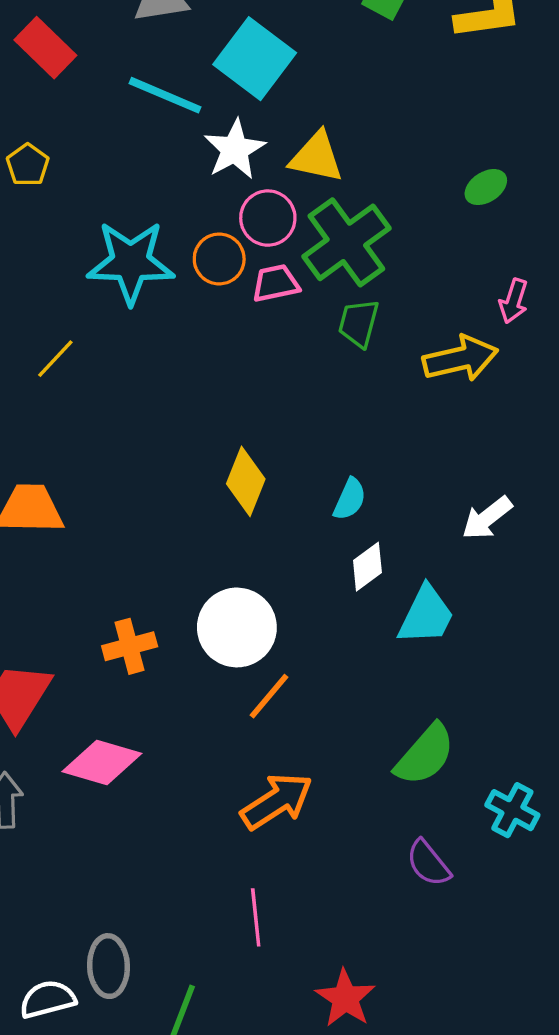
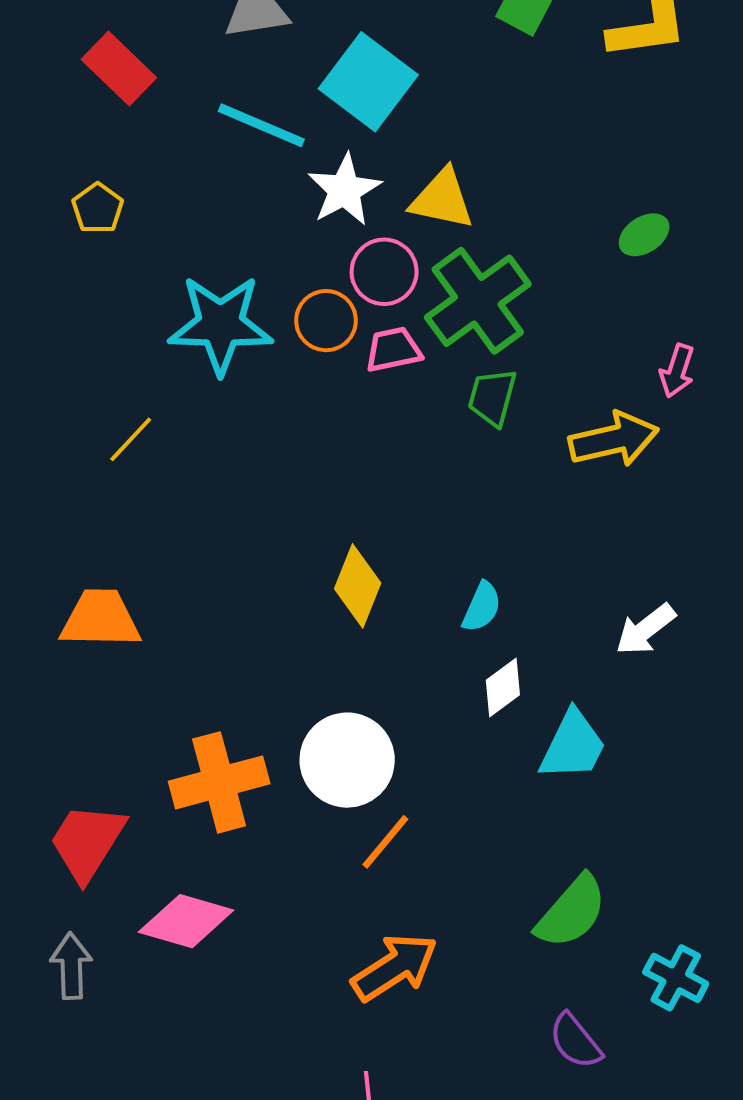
orange cross: (130, 646) -> (219, 782), size x1.5

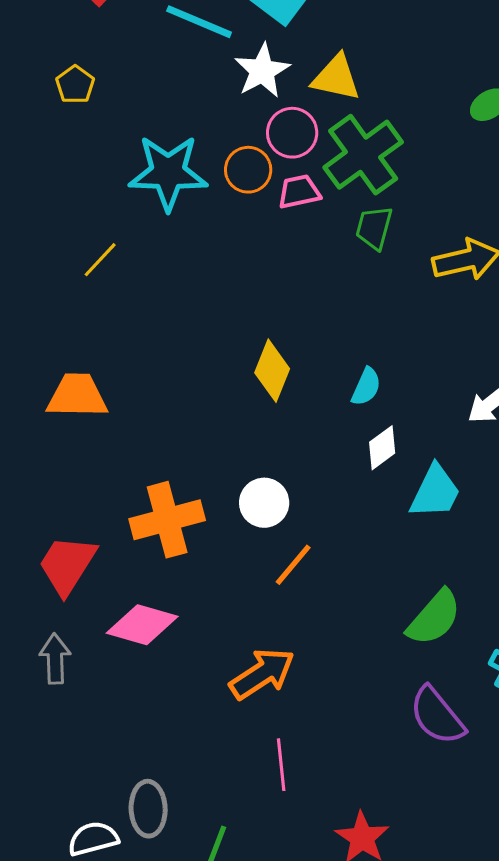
white circle: (347, 760) -> (264, 503), size x0.7
orange arrow: (395, 967) -> (262, 674), moved
purple semicircle: (575, 1041) -> (437, 716), size x1.4

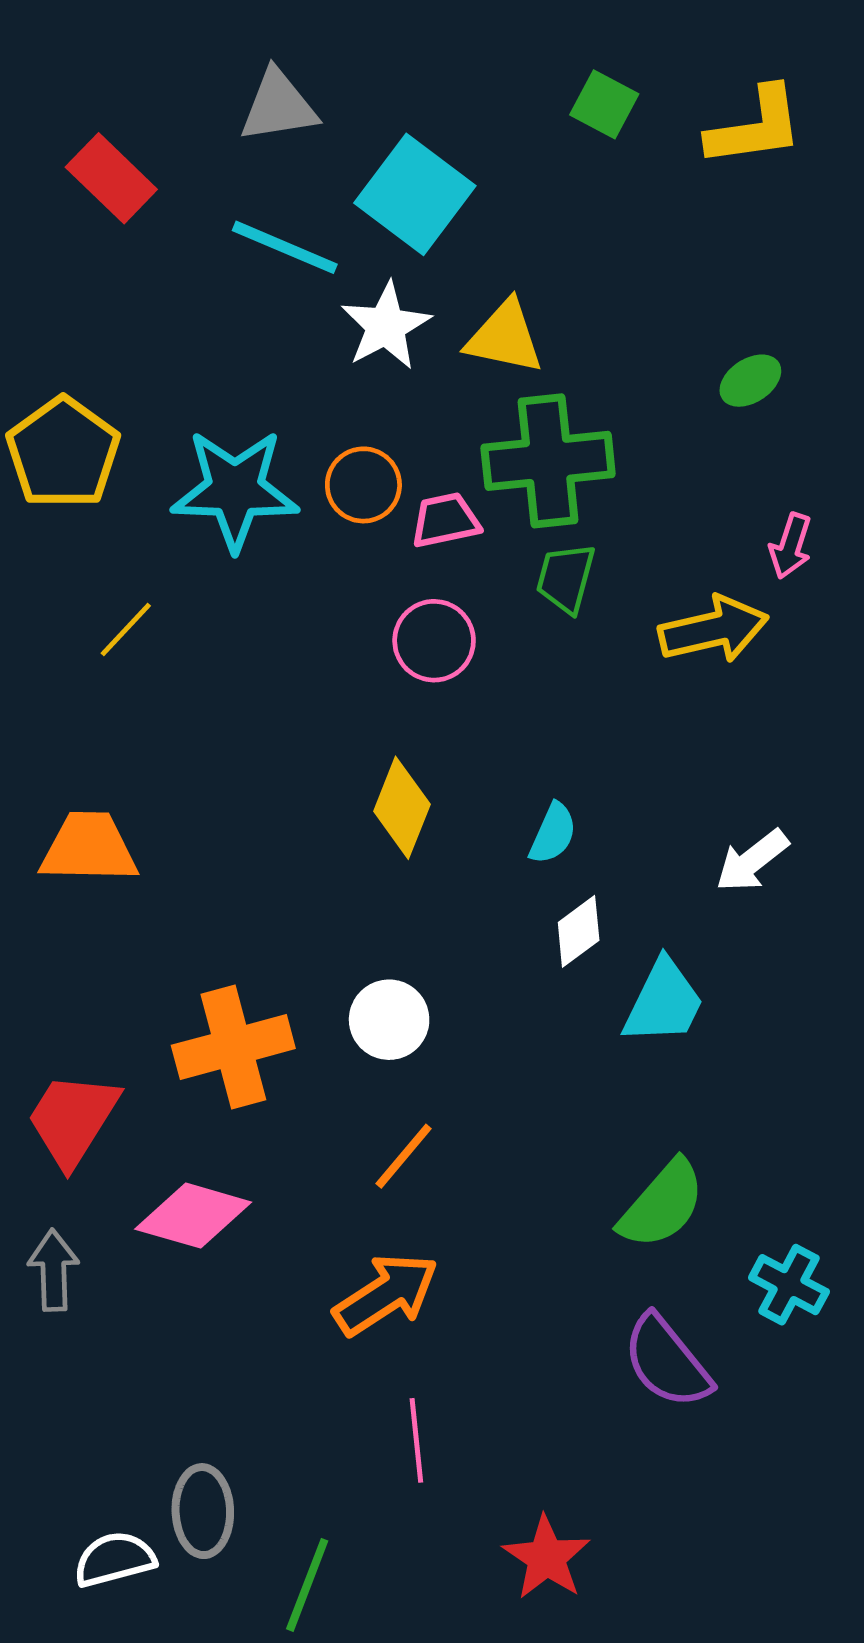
yellow pentagon: (75, 85) -> (63, 453), moved, size x1.8
pink circle: (292, 133) -> (434, 641), moved
green cross: (363, 155) -> (548, 461), turned 30
orange line: (293, 565) -> (404, 1156), moved

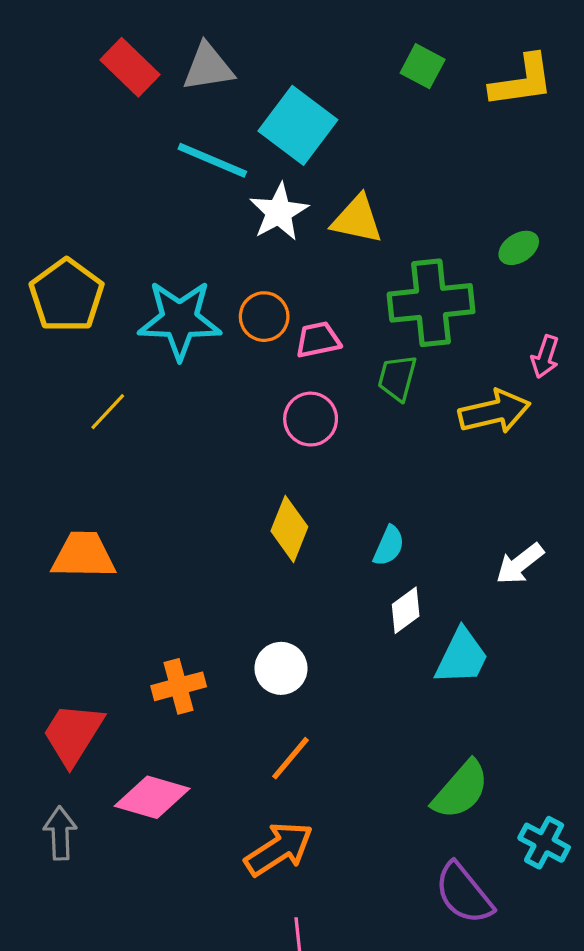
red rectangle: (111, 178) -> (130, 67), moved
green cross: (548, 461) -> (431, 303), moved
orange cross: (233, 1047) -> (179, 686), size x0.7

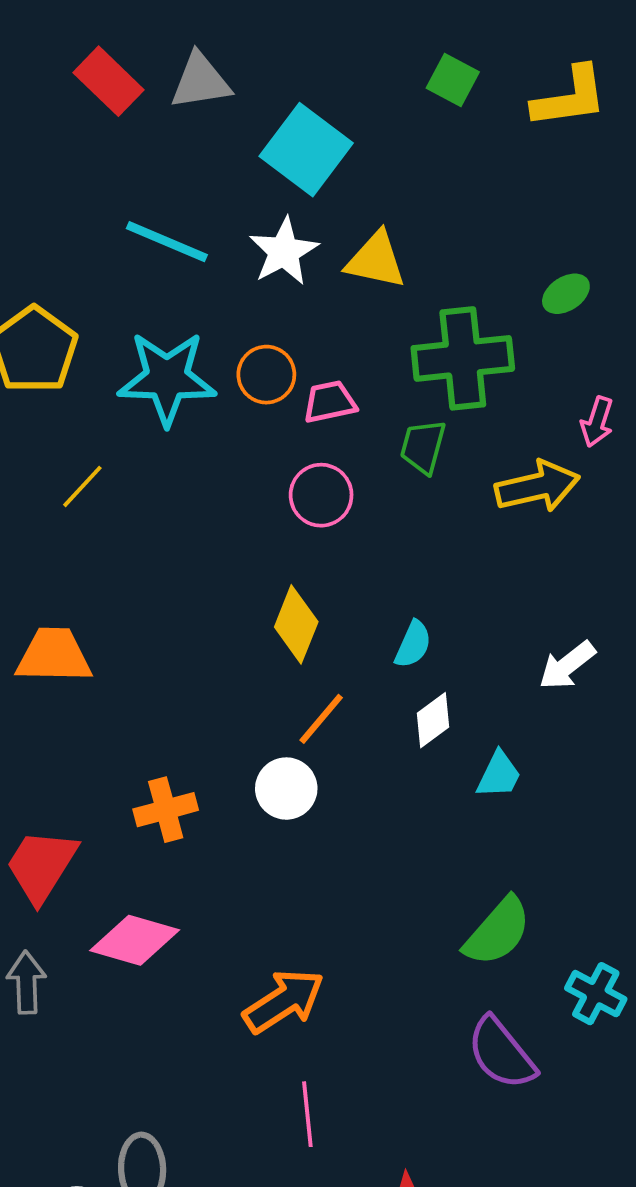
cyan line: (212, 160) -> (167, 242), moved
cyan trapezoid: (462, 657) -> (499, 775), size x0.7
orange line: (291, 758) -> (321, 719), moved

